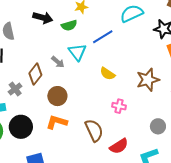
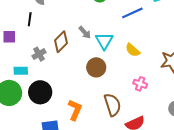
cyan triangle: (77, 52) -> (104, 41), moved
brown circle: (57, 96) -> (96, 67), moved
orange L-shape: (57, 122) -> (75, 110), moved, turned 90

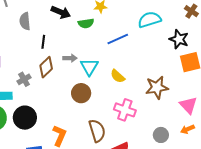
black line: (30, 19) -> (43, 42), moved
gray arrow: (85, 32) -> (70, 58), turned -48
pink cross: (140, 84) -> (125, 110), size x1.5

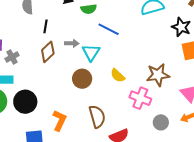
blue line: (118, 39) -> (109, 29), moved, turned 50
yellow semicircle: (118, 76) -> (118, 76), moved
gray cross: (24, 79) -> (12, 57), moved
pink cross: (125, 110) -> (140, 98), moved

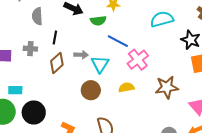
gray cross: (12, 57) -> (30, 49), moved, turned 32
yellow semicircle: (118, 76) -> (126, 87), turned 126
pink cross: (140, 98) -> (138, 60), moved, turned 30

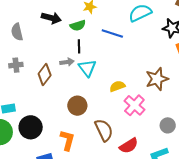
black line: (55, 38) -> (79, 46), moved
blue line: (118, 41) -> (112, 33), moved
pink cross: (138, 60) -> (134, 105), moved
brown circle: (91, 90) -> (77, 106), moved

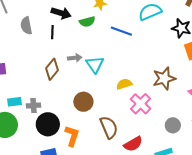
black line: (79, 46) -> (52, 32), moved
gray cross: (16, 65) -> (34, 106), moved
black circle: (31, 127) -> (48, 124), moved

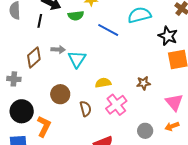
brown star: (164, 78) -> (143, 83), size x0.6
gray cross: (34, 106) -> (14, 79), moved
brown semicircle: (109, 127) -> (86, 109), moved, size x0.7

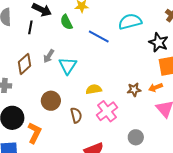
green semicircle: (76, 16) -> (66, 22), turned 70
gray arrow: (58, 50) -> (49, 56), turned 120
orange arrow: (172, 126) -> (156, 87), moved

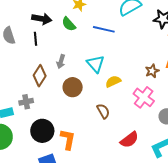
cyan triangle: (68, 66) -> (96, 64), moved
brown circle: (51, 101) -> (73, 87), moved
pink cross: (107, 111) -> (144, 97), moved

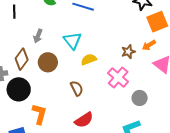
brown diamond: (40, 76) -> (22, 59), moved
black circle: (42, 131) -> (19, 89), moved
red semicircle: (129, 140) -> (84, 120), moved

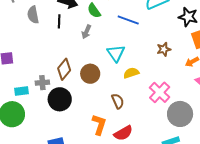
gray arrow: (38, 36) -> (86, 32), moved
brown star: (128, 52) -> (164, 49), moved
gray circle: (140, 98) -> (180, 114), size x1.6
orange L-shape: (39, 114) -> (99, 125), moved

